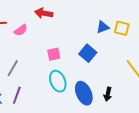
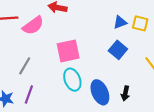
pink semicircle: (21, 30) -> (33, 26), size x1.5
blue square: (88, 53) -> (118, 50), moved
pink square: (54, 54) -> (68, 51), size x1.6

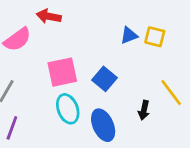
blue square: (118, 50) -> (104, 79), moved
black arrow: (125, 93) -> (144, 110), moved

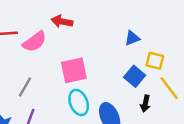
yellow square: (155, 37) -> (155, 61), moved
blue square: (104, 79) -> (135, 76), moved

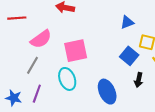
pink semicircle: (35, 42) -> (41, 39), moved
cyan ellipse: (79, 102) -> (67, 79), moved

